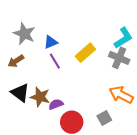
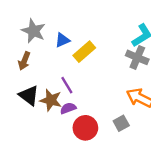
yellow rectangle: (85, 53) -> (84, 52), moved
brown arrow: (16, 61) -> (24, 61), turned -35
purple line: (55, 61) -> (67, 85), moved

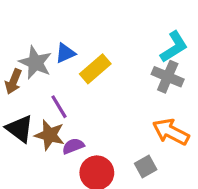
gray star: (33, 31) -> (35, 63), moved
purple line: (67, 85) -> (59, 107), moved

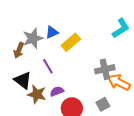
gray star: (35, 63) -> (33, 38), turned 30
gray cross: (168, 77) -> (105, 69), moved, turned -36
brown star: (50, 135) -> (37, 94), moved

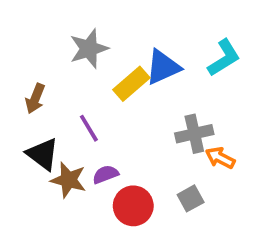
blue triangle: (52, 32) -> (163, 67), moved, size x1.5
gray star: (33, 38) -> (89, 49), moved
orange arrow: (119, 82) -> (220, 158), size x0.7

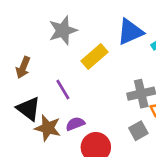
blue triangle: (163, 67) -> (130, 32), moved
gray square: (191, 198) -> (138, 131), moved

